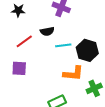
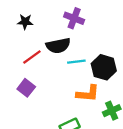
black semicircle: (47, 31) -> (58, 46), size x1.5
purple square: (19, 68) -> (26, 88), turned 35

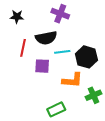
red line: (32, 57) -> (23, 48), turned -42
purple square: (26, 88) -> (42, 66), moved, turned -35

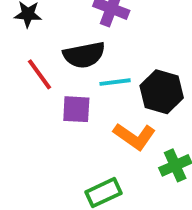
red line: (23, 48) -> (39, 74), turned -48
orange L-shape: (72, 80) -> (134, 136), turned 30

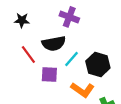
cyan line: (115, 82) -> (71, 59), turned -42

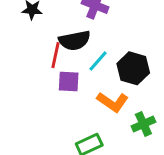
red line: (28, 55) -> (55, 55), moved, turned 48

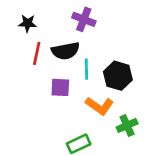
red line: (55, 55) -> (37, 53), moved
cyan line: (98, 61) -> (86, 69), turned -42

